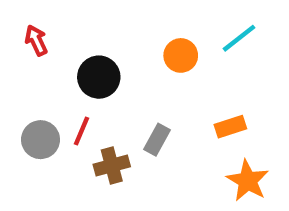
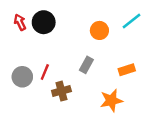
black circle: (99, 77) -> (44, 22), moved
gray rectangle: (157, 140) -> (86, 65), moved
orange star: (248, 181) -> (111, 101), moved, turned 30

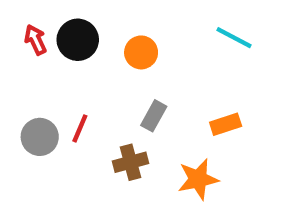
cyan line: (131, 21) -> (234, 38), turned 66
orange circle: (99, 30) -> (141, 52), moved
brown cross: (61, 91) -> (131, 162), moved

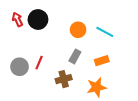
cyan line: (234, 38) -> (105, 32), moved
orange circle: (141, 52) -> (78, 30), moved
orange rectangle: (226, 124) -> (102, 61), moved

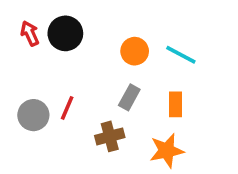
orange rectangle: (102, 61) -> (175, 104), turned -72

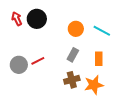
red line: (67, 108) -> (38, 61), turned 40
brown cross: (110, 136) -> (72, 80), moved

